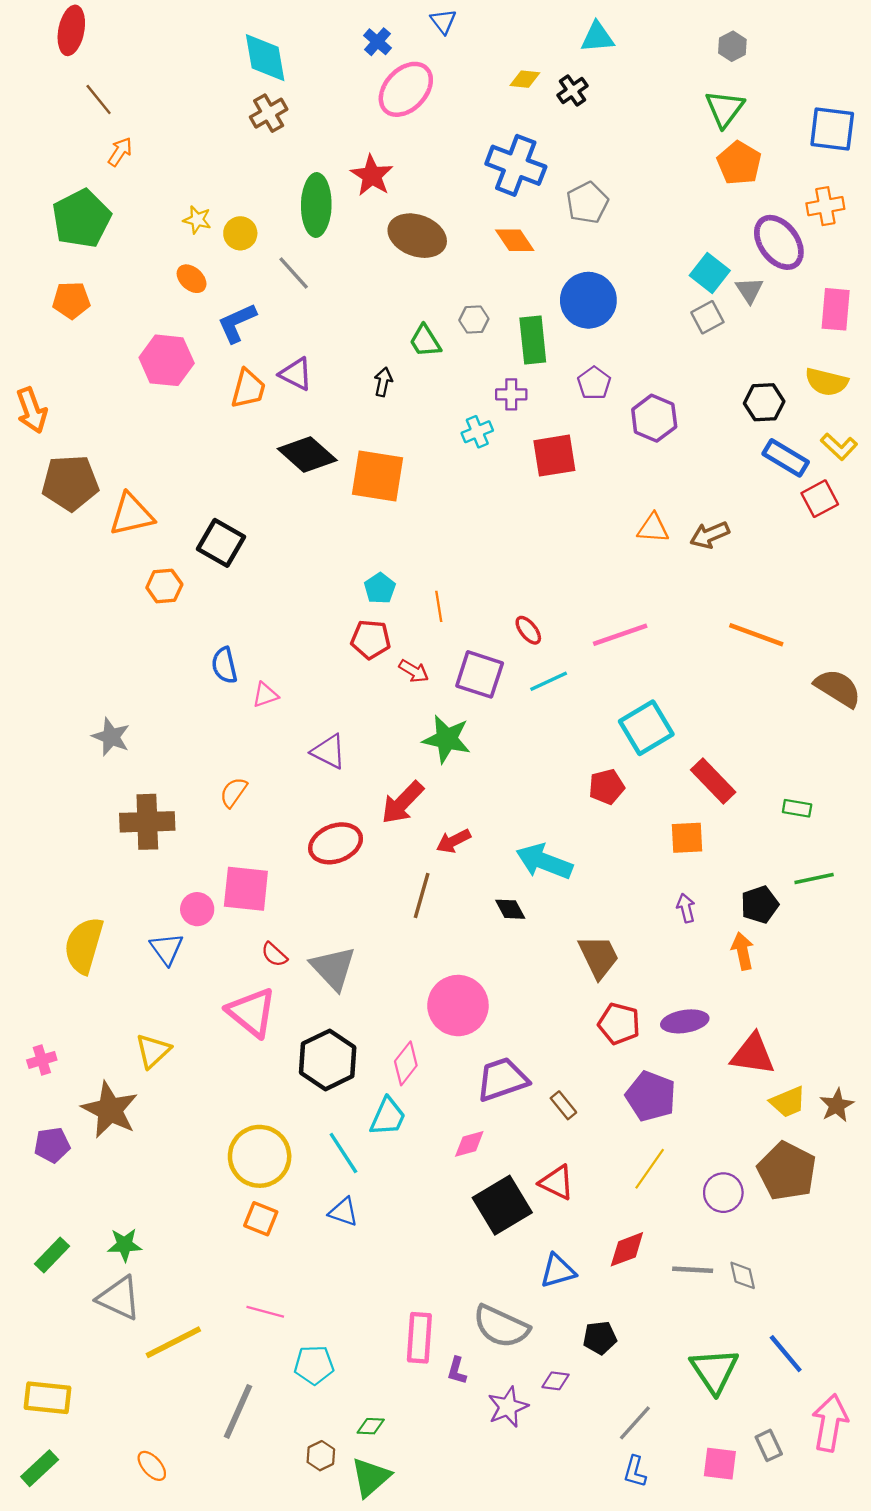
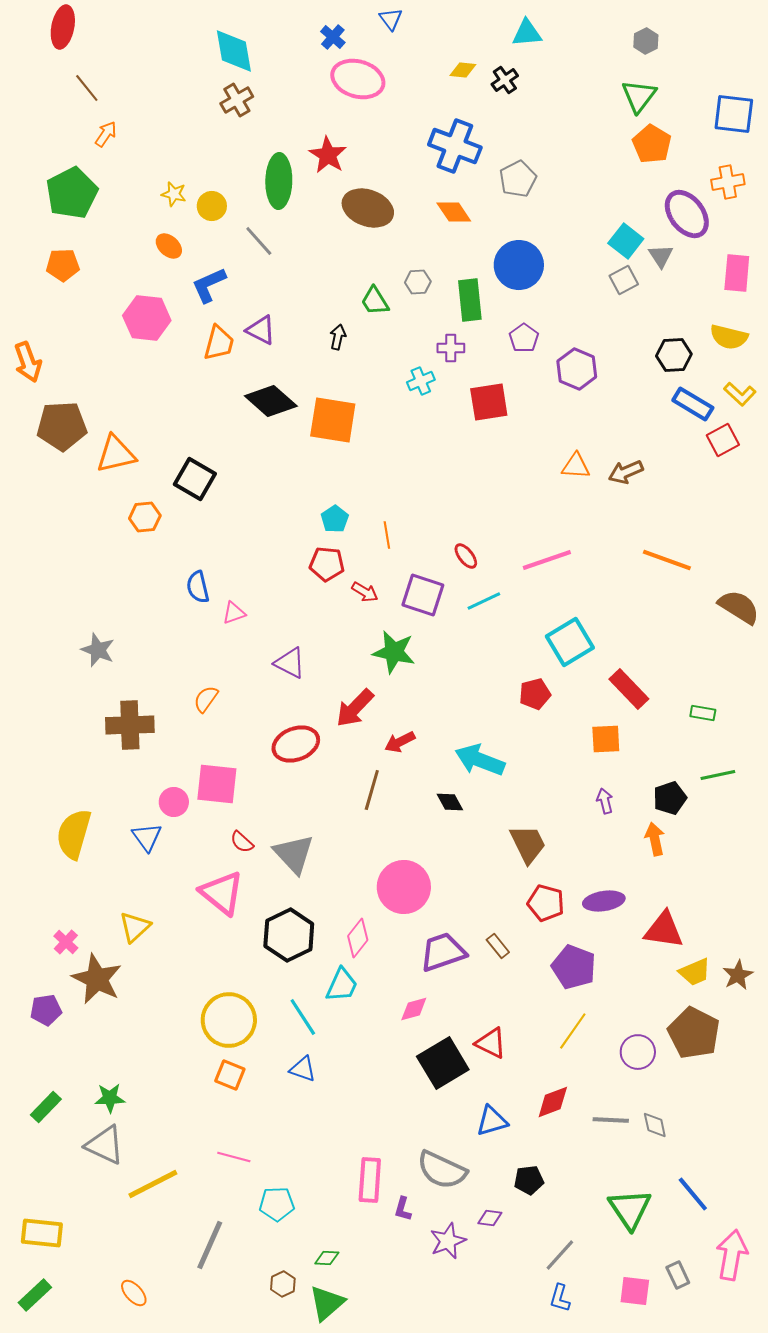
pink ellipse: (406, 89) -> (358, 79), turned 63
pink cross: (42, 1060) -> (66, 942), moved, turned -30
brown rectangle: (563, 1105) -> (498, 946), moved

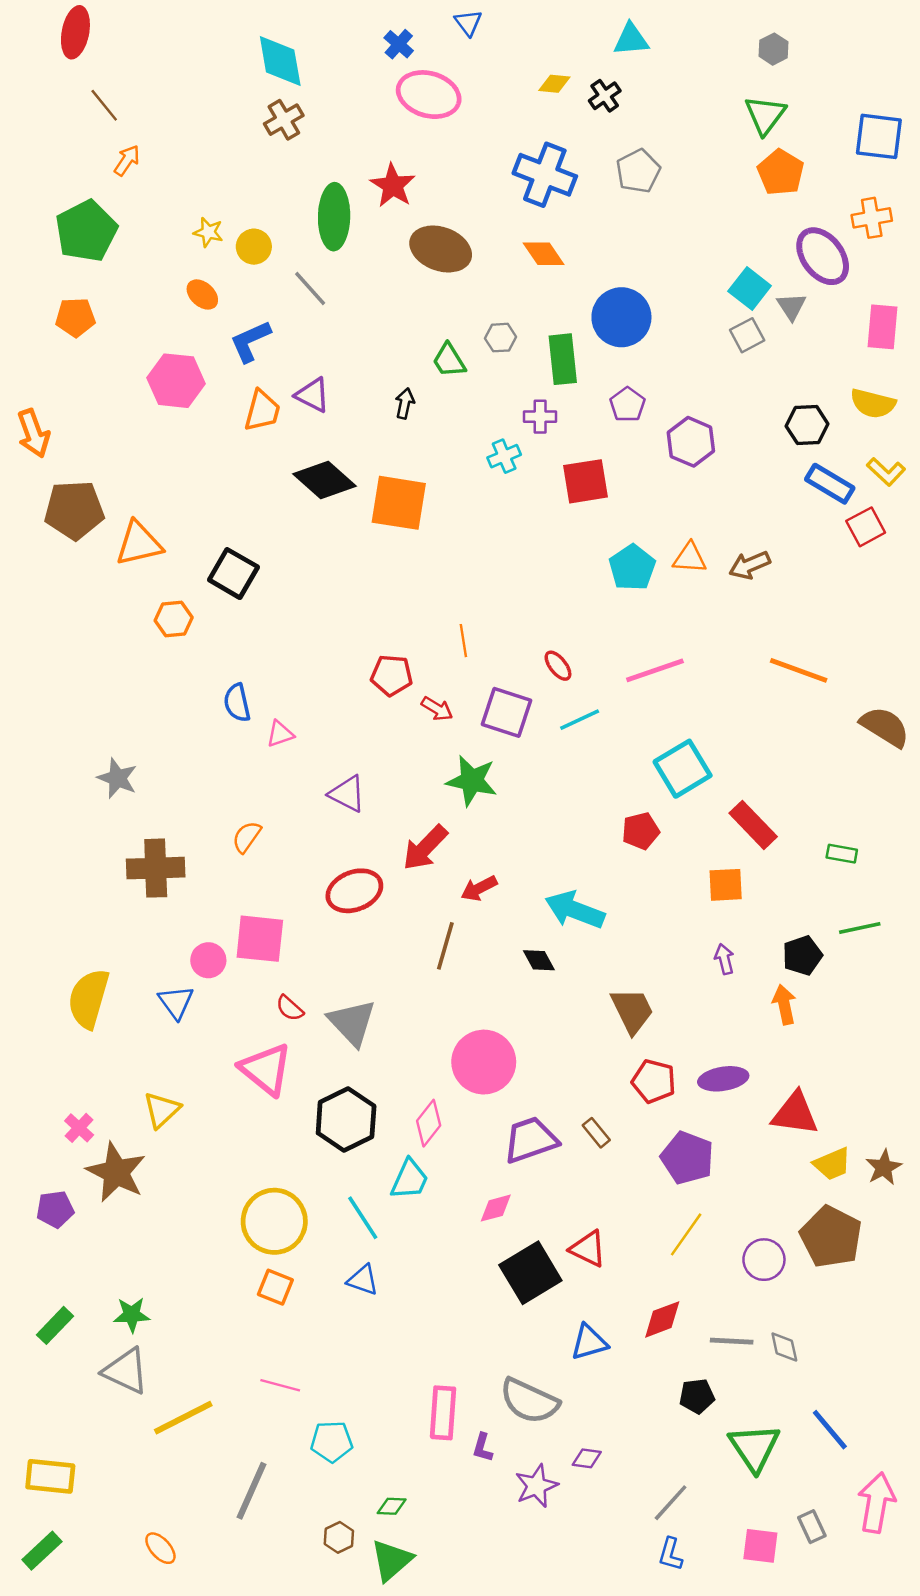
gray pentagon: (518, 179) -> (638, 171), moved
cyan pentagon: (335, 519) -> (632, 568), moved, size x1.4
black pentagon: (529, 1180) -> (697, 1396), moved

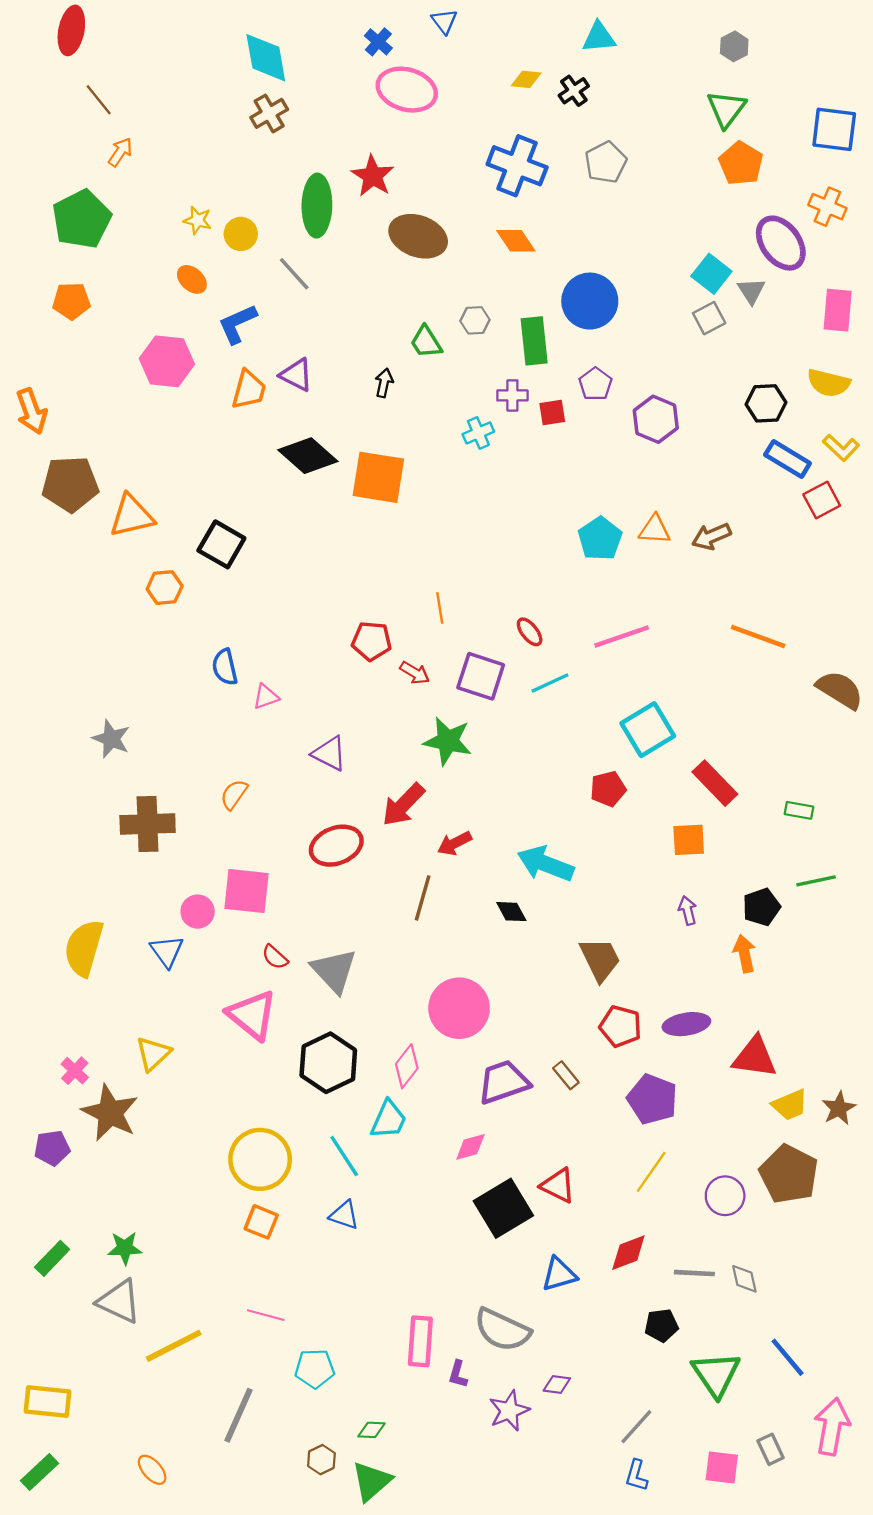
orange cross: (872, 218) -> (827, 207), turned 33
red square: (586, 481) -> (552, 412), moved, size x0.6

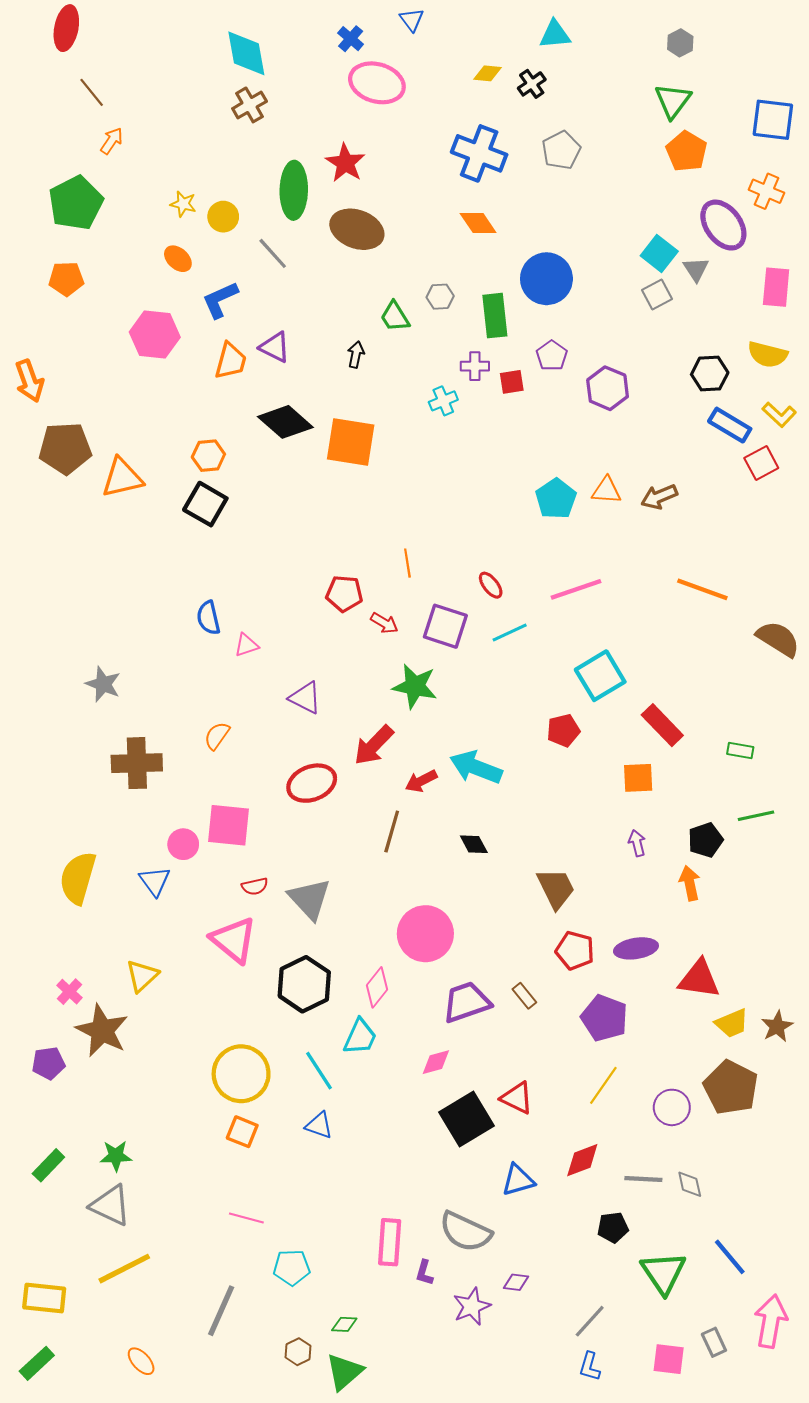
brown ellipse: (418, 236) -> (357, 229), moved
orange hexagon: (165, 588) -> (208, 456), moved
cyan arrow: (545, 864) -> (476, 767), moved
red semicircle: (275, 957) -> (255, 886), turned -55
yellow line: (174, 1346) -> (124, 1269), moved

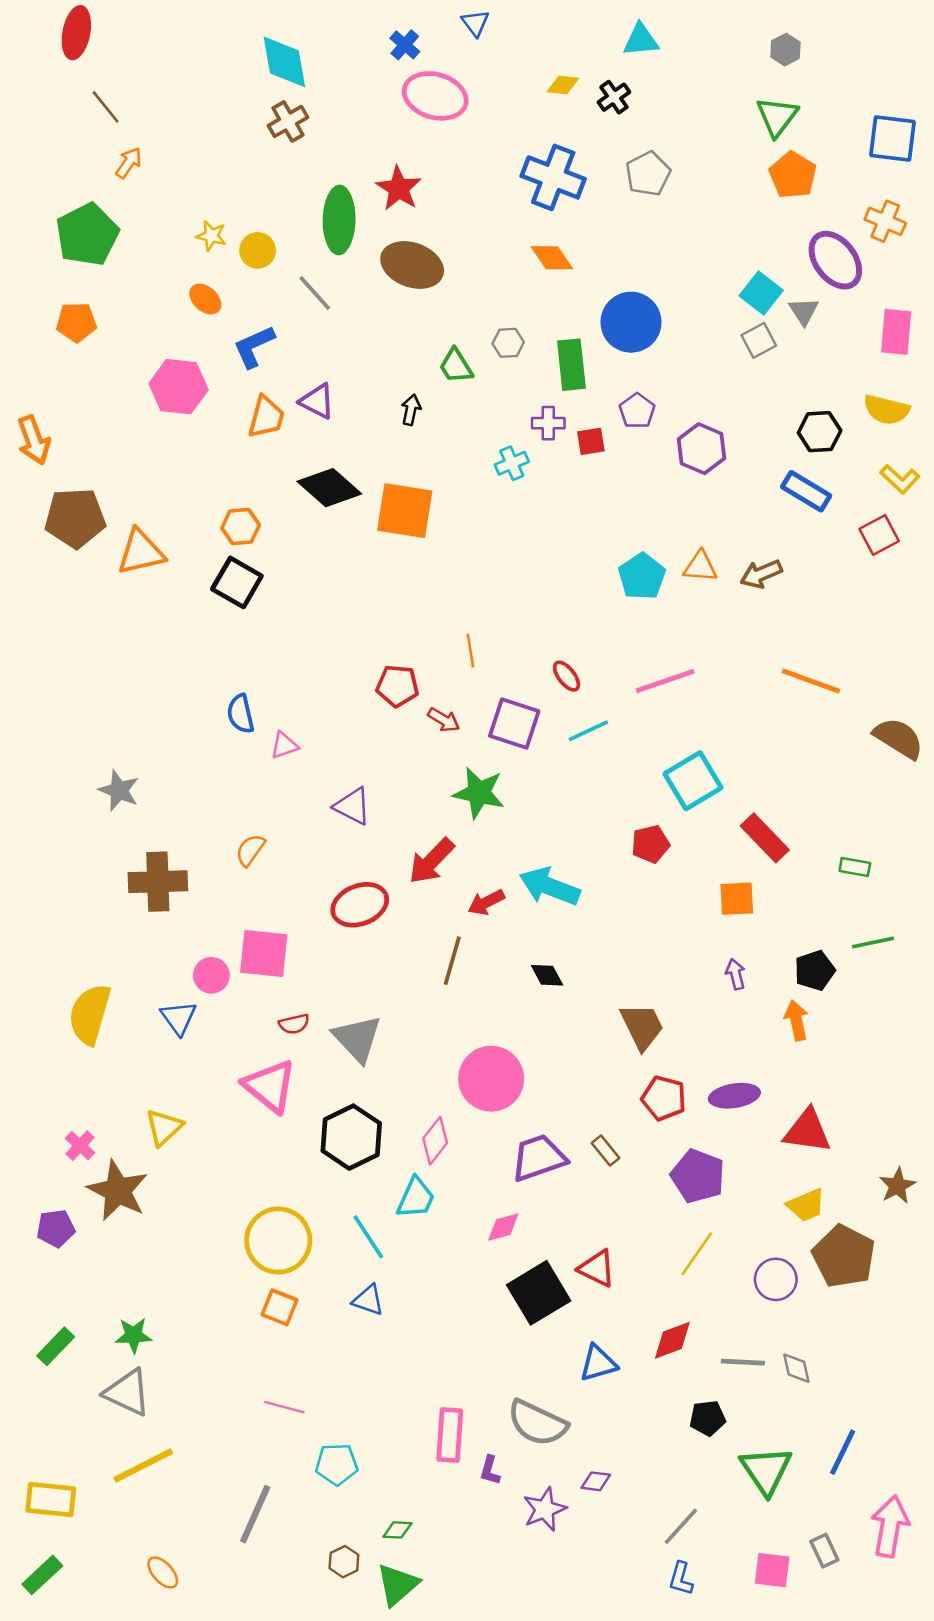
blue rectangle: (730, 425) -> (806, 491), moved
yellow trapezoid: (732, 1023) -> (806, 1205), moved
blue line: (730, 1257) -> (843, 1452), turned 66

